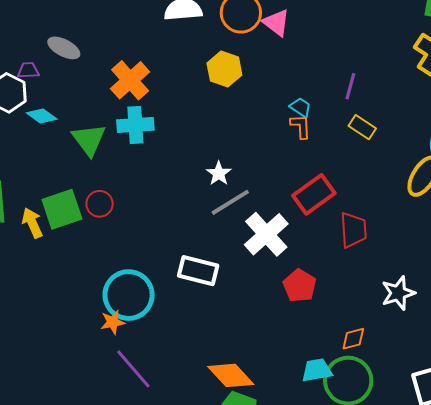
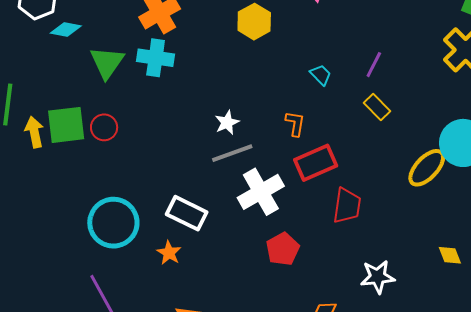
cyan diamond: (42, 116) -> (66, 30), turned -36
orange L-shape: (301, 126) -> (295, 124), moved
orange star: (113, 322) -> (169, 253), moved, turned 30

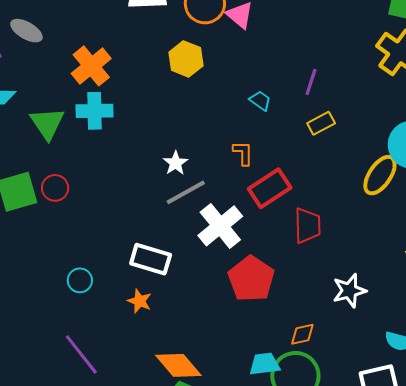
yellow rectangle: (377, 107) -> (321, 123), turned -64
cyan circle: (113, 223) -> (80, 280), size x0.5
red pentagon: (283, 249) -> (251, 279), size x1.4

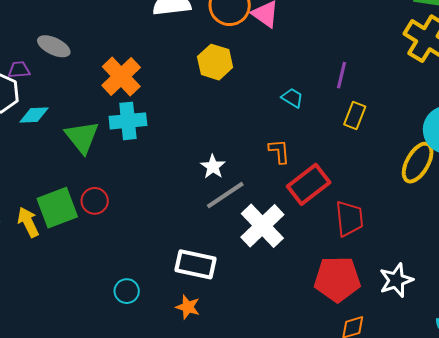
yellow rectangle: (321, 123) -> (355, 116), turned -36
red pentagon: (251, 279) -> (337, 279), moved, turned -30

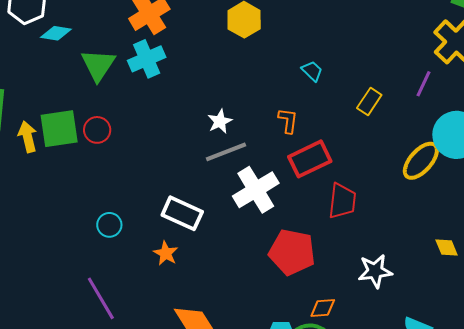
purple line: (341, 75) -> (424, 84), moved
cyan cross: (128, 121) -> (147, 59), turned -30
red pentagon: (337, 279) -> (292, 252), moved

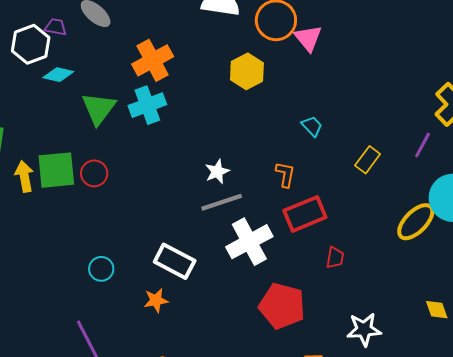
red trapezoid: (342, 201) -> (335, 258), size x0.6
orange star: (166, 253) -> (156, 300), turned 30

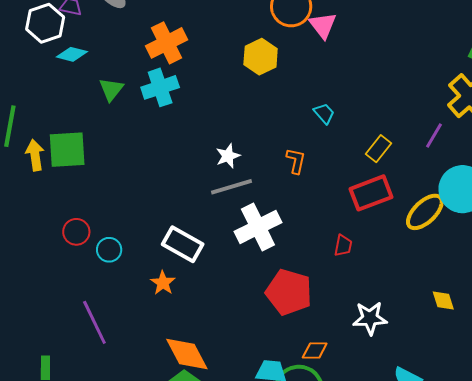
green triangle: (99, 108) -> (111, 89), size x0.7
red circle: (94, 173) -> (76, 232), moved
red rectangle: (305, 214) -> (371, 193), moved
orange star: (156, 300) -> (163, 283), turned -30

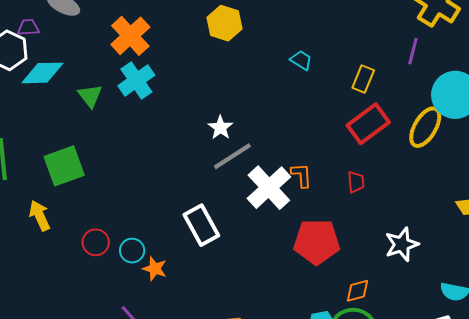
cyan diamond: (72, 54) -> (43, 73), size x1.4
yellow arrow: (35, 155) -> (40, 216), moved
orange L-shape: (296, 161) -> (302, 175), moved
white rectangle: (183, 244) -> (201, 225), turned 48
orange star: (163, 283) -> (155, 269), moved

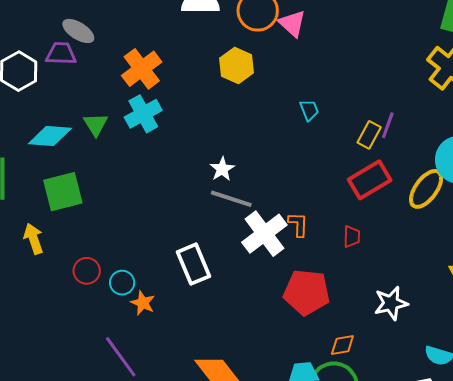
purple trapezoid: (28, 27) -> (61, 54), moved, size x1.4
purple line: (413, 51) -> (388, 125), moved
cyan trapezoid: (301, 60) -> (309, 110), turned 30
cyan diamond: (43, 73) -> (50, 136), moved
gray line: (232, 156) -> (231, 199), turned 45

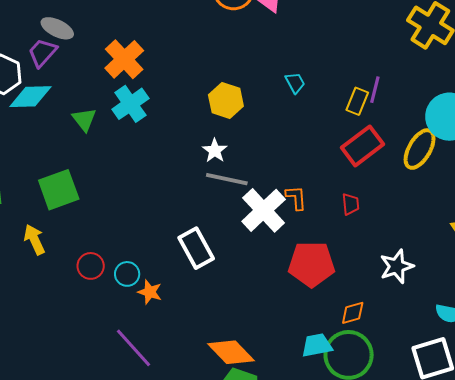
purple trapezoid: (61, 54) -> (42, 53), turned -44
yellow hexagon: (237, 65) -> (226, 101), moved
cyan diamond: (50, 136) -> (30, 97), moved

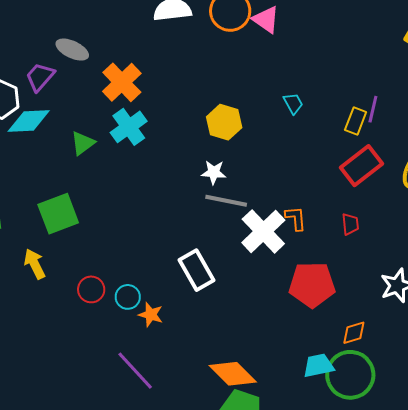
gray ellipse: (57, 28) -> (72, 50), moved
green triangle: (84, 119) -> (83, 143), turned 32
white star: (215, 151) -> (214, 172), turned -30

